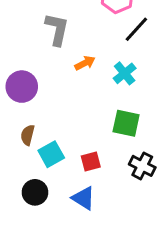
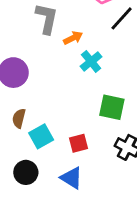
orange arrow: (85, 63) -> (73, 38), moved
cyan cross: (125, 73) -> (91, 61), moved

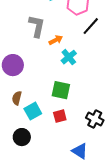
green square: (112, 107) -> (61, 90), moved
blue triangle: (72, 178) -> (80, 151), moved

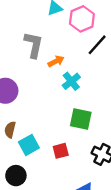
green square: (61, 90) -> (81, 119), moved

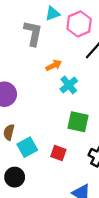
gray L-shape: (34, 45) -> (33, 33), moved
red square: (61, 151) -> (58, 153), turned 35

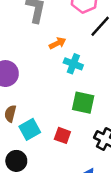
cyan cross: (69, 85) -> (73, 64), turned -30

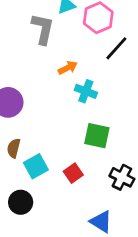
red square: (62, 135) -> (73, 173), turned 35

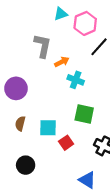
gray L-shape: (43, 29) -> (43, 46), moved
cyan square: (36, 166) -> (48, 128), moved, turned 30

